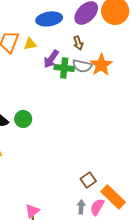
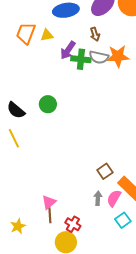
orange star: (101, 65) -> (118, 56), turned 30
green circle: (23, 119) -> (48, 104), moved

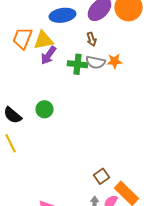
yellow triangle: (47, 35) -> (44, 40), size x1.5
purple arrow: (68, 50) -> (48, 55), moved
orange star: (118, 56) -> (114, 61), size x0.7

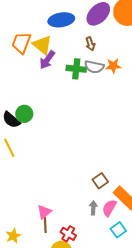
yellow triangle: (44, 40) -> (42, 45), turned 50
green circle: (44, 109) -> (24, 114), moved

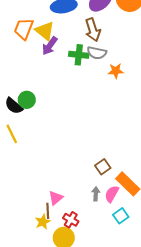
brown arrow: (90, 44) -> (93, 30), size x1.6
orange star: (113, 66) -> (116, 71), moved
pink triangle: (44, 212) -> (56, 198), moved
yellow star: (13, 236) -> (43, 222), moved

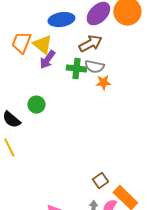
brown arrow: (93, 30) -> (90, 44), turned -100
orange star: (116, 71) -> (103, 83), moved
green circle: (27, 100) -> (36, 105), moved

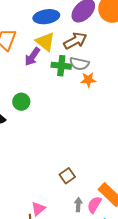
yellow triangle: (42, 45) -> (45, 42), moved
brown square: (100, 181) -> (67, 176), moved

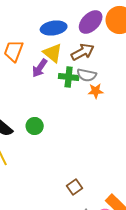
green circle: (21, 102) -> (35, 126), moved

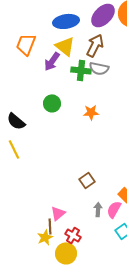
brown arrow: (83, 52) -> (95, 45), turned -35
orange star: (96, 91) -> (91, 112), moved
green circle: (35, 126) -> (52, 103), moved

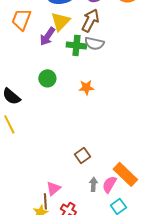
yellow triangle: (65, 46) -> (60, 21), turned 35

